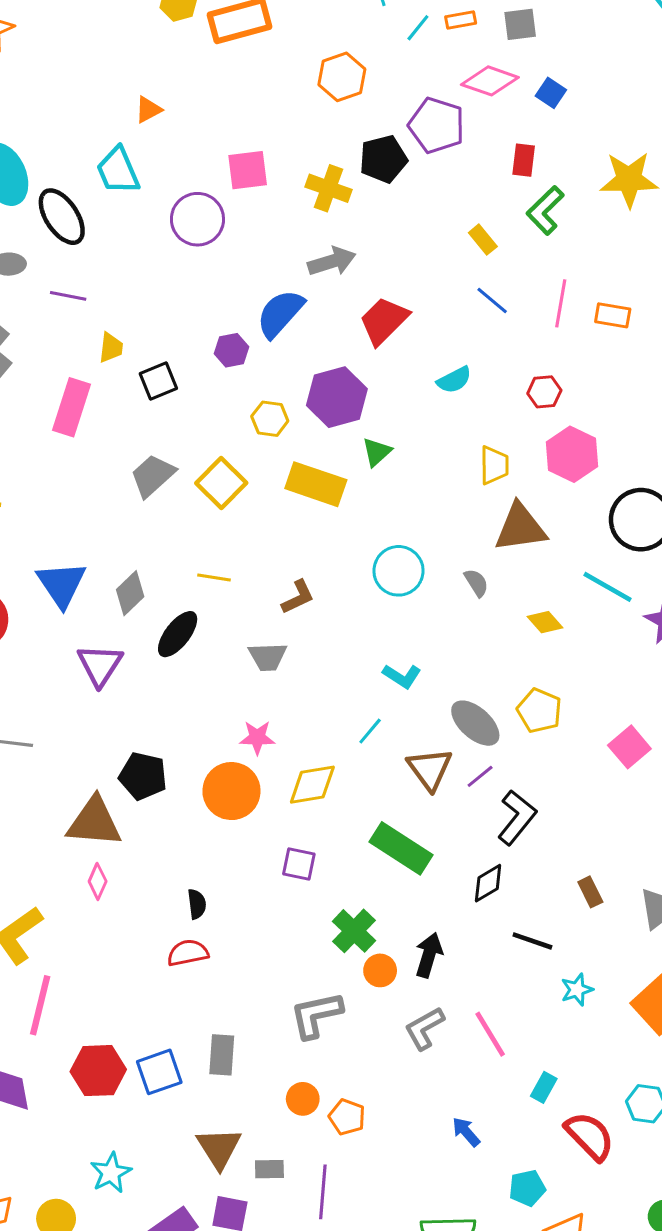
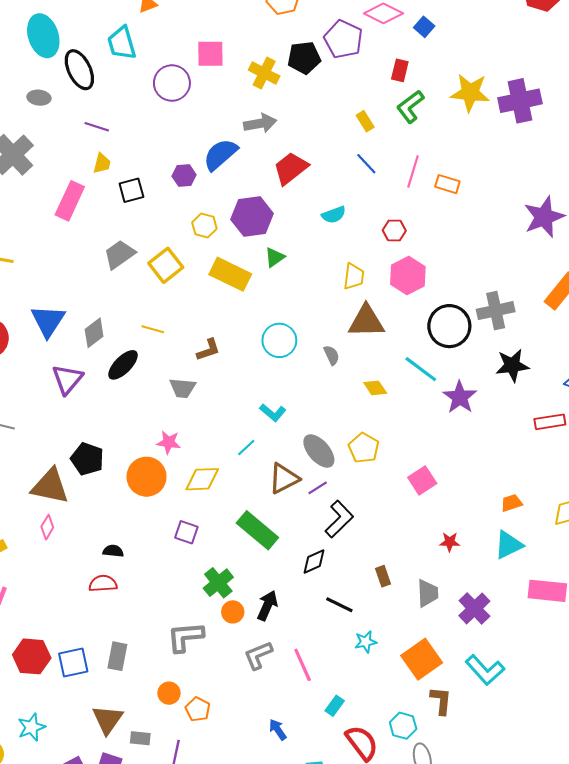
purple line: (68, 296) -> (97, 127), moved
brown triangle: (430, 769) -> (284, 478), turned 32
black semicircle: (197, 904) -> (113, 551), turned -84

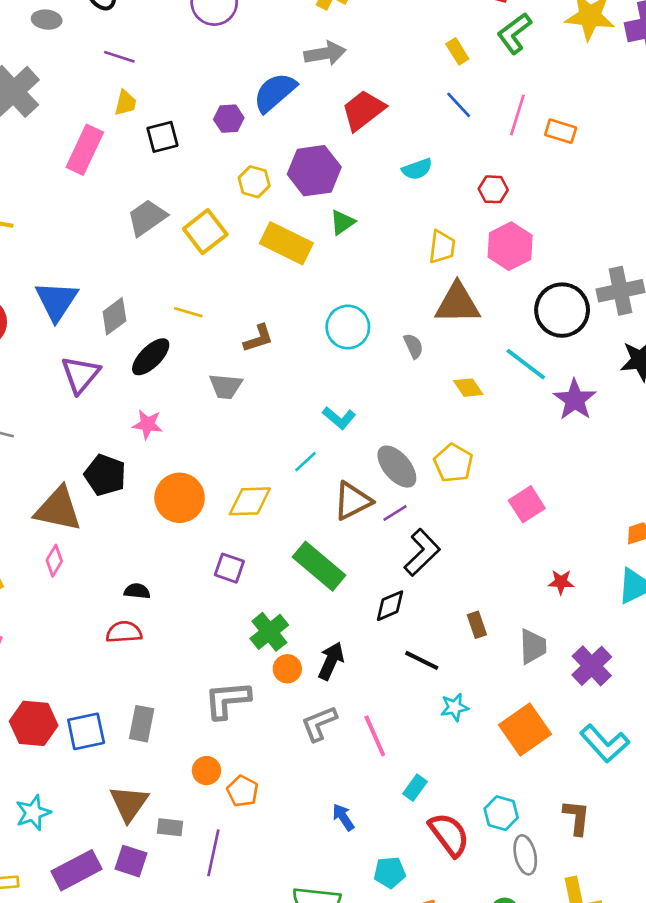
pink star: (169, 442) -> (147, 424), moved
brown L-shape: (441, 701) -> (577, 817), moved

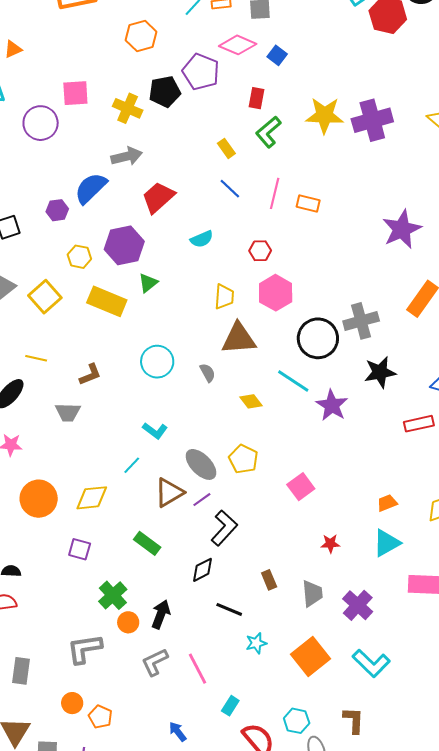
green rectangle: (319, 566) -> (147, 543), size x0.7

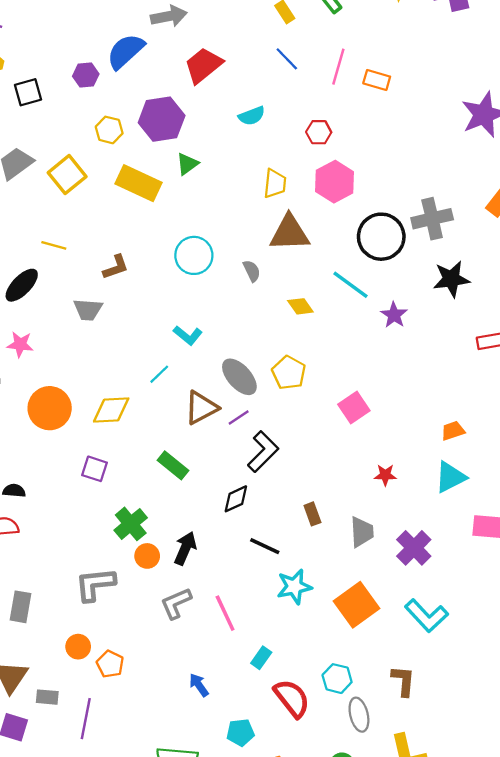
purple star: (332, 405) -> (394, 315), size x0.7
cyan star: (256, 643) -> (294, 587), size x1.4

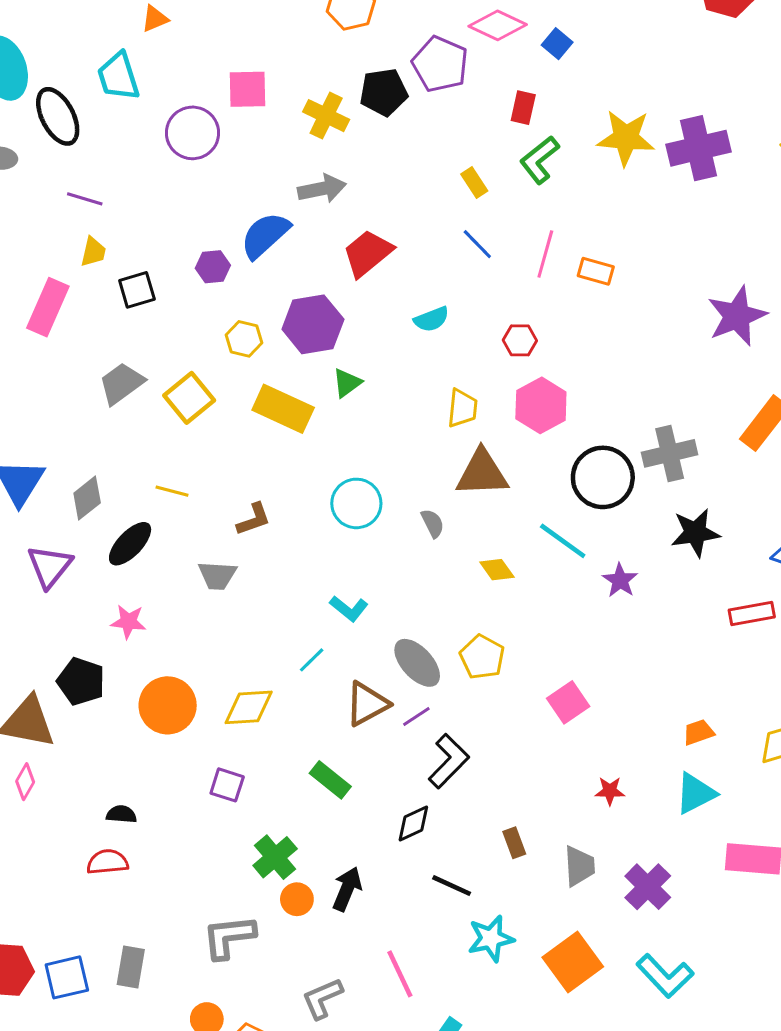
gray L-shape: (176, 603) -> (322, 998), moved

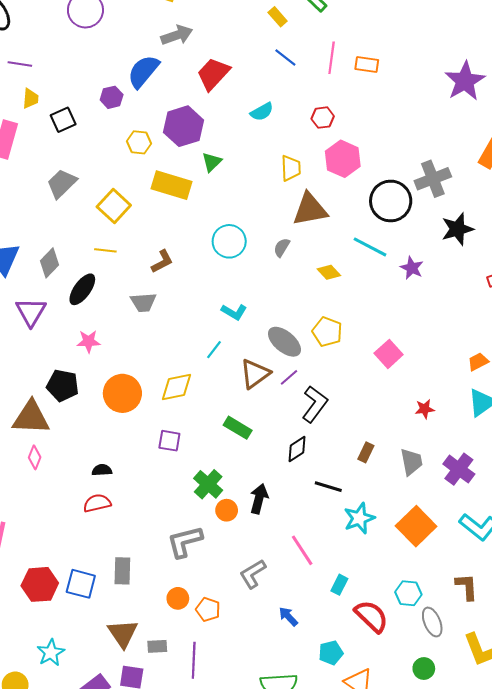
yellow square: (189, 398) -> (114, 206), moved
gray semicircle: (433, 523) -> (282, 247), turned -114
brown rectangle: (514, 843) -> (366, 452), turned 54
blue square: (67, 977) -> (81, 584), turned 36

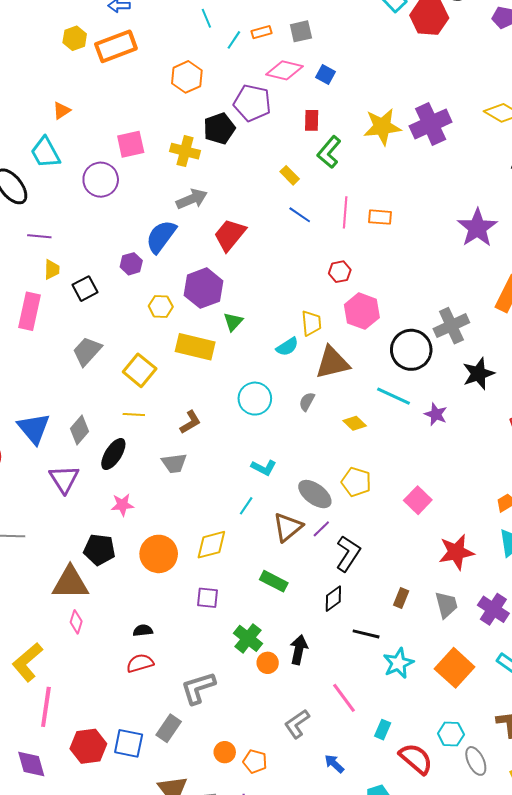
cyan semicircle: (262, 112) -> (287, 347), moved
red star: (425, 409) -> (456, 552), size x1.8
gray L-shape: (185, 542) -> (198, 688), moved
gray rectangle: (122, 571) -> (169, 728), turned 36

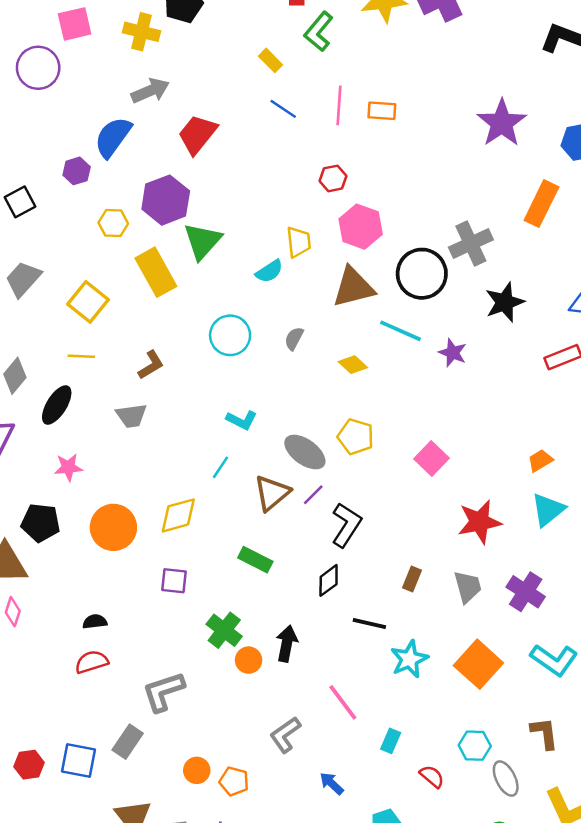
green triangle: (233, 322) -> (203, 241), size x1.6
yellow rectangle: (195, 347) -> (156, 272), turned 48
brown triangle: (332, 363) -> (353, 287), moved
red hexagon: (88, 746) -> (29, 765), size x0.7
red semicircle: (416, 759) -> (432, 776), size x0.6

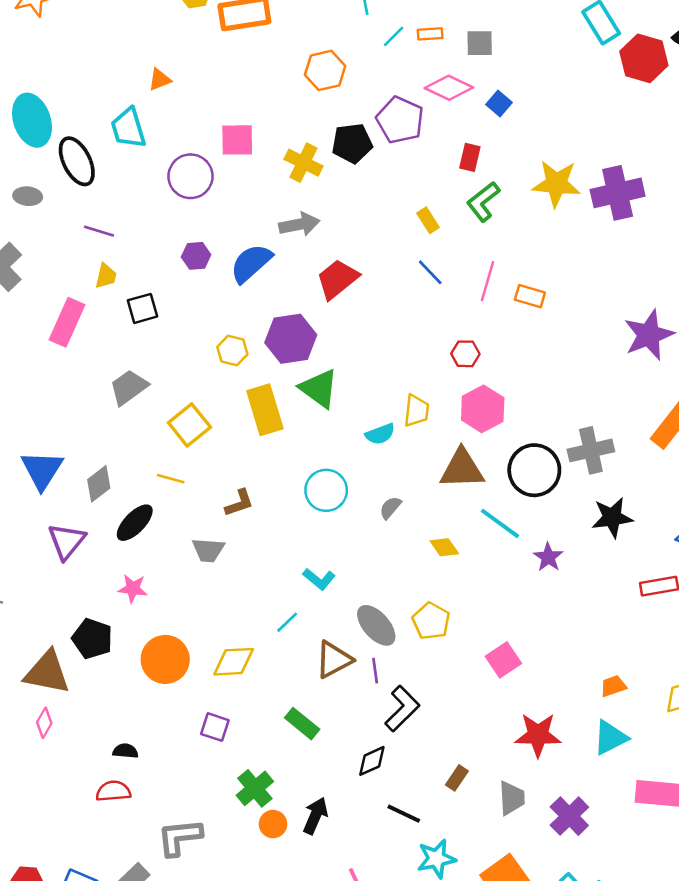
purple hexagon: (77, 171) -> (196, 256), moved
green triangle: (203, 241) -> (319, 388), turned -48
purple line: (313, 495) -> (375, 671), turned -65

